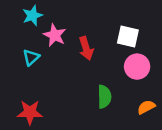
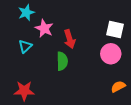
white square: (128, 36) -> (115, 29), moved
green semicircle: (104, 97) -> (62, 61), moved

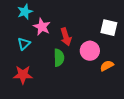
pink circle: (111, 54) -> (90, 51), moved
orange semicircle: (118, 86) -> (107, 66), moved
red star: (24, 91) -> (23, 75), moved

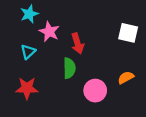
pink circle: (90, 51) -> (95, 91), moved

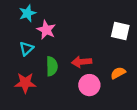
red arrow: (78, 43) -> (82, 62), moved, turned 102
green semicircle: (69, 68) -> (52, 66), moved

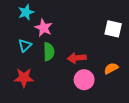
green semicircle: (52, 66) -> (49, 52), moved

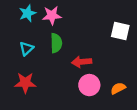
pink star: (44, 28) -> (52, 15), moved, turned -30
green semicircle: (49, 52) -> (56, 43), moved
orange semicircle: (111, 68) -> (118, 88), moved

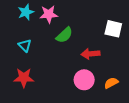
green semicircle: (56, 43) -> (64, 35), moved, turned 48
cyan triangle: (26, 49) -> (25, 45), turned -32
red arrow: (82, 62) -> (90, 54), moved

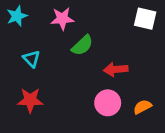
cyan star: (26, 12) -> (17, 16), moved
white square: (113, 29) -> (145, 19), moved

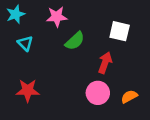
white square: (145, 19) -> (120, 31), moved
cyan triangle: (32, 59) -> (25, 43), moved
red arrow: (116, 69) -> (105, 63), turned 115

